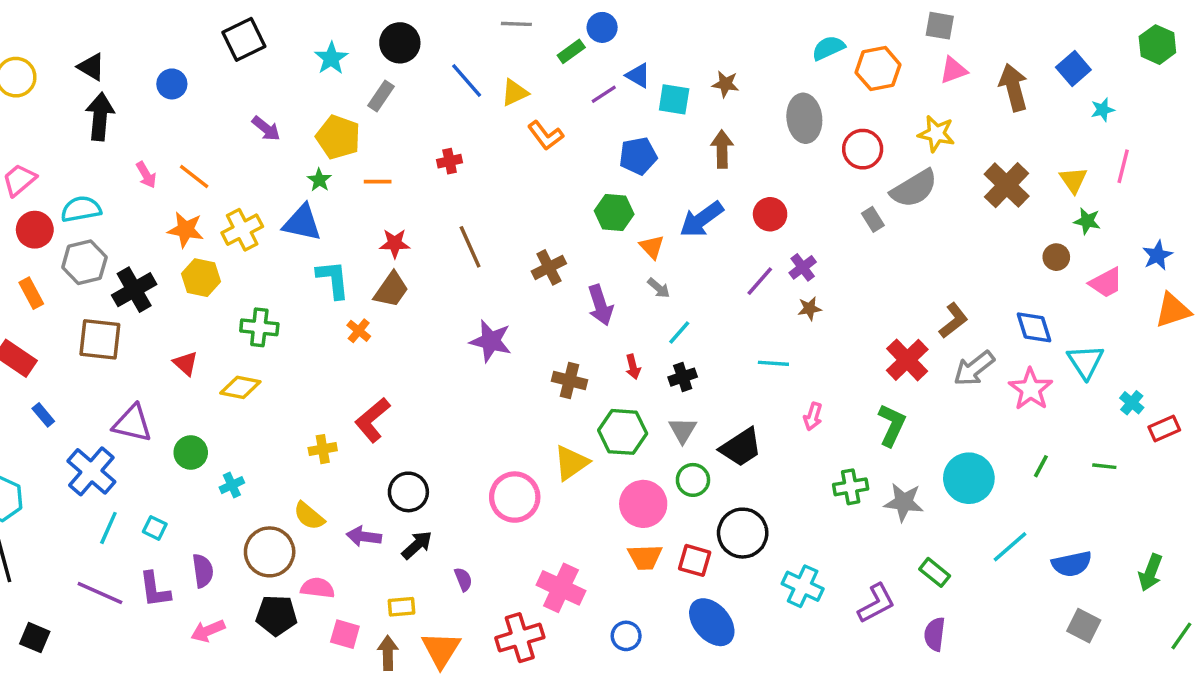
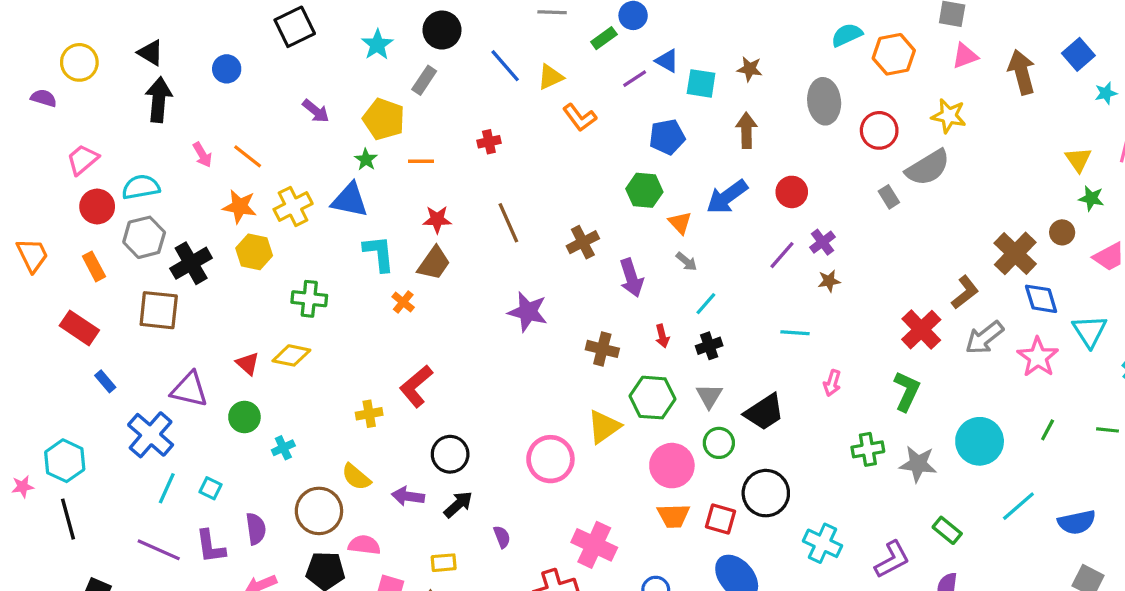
brown cross: (1007, 185) -> (1015, 253), moved
red triangle: (186, 363) -> (248, 364), moved

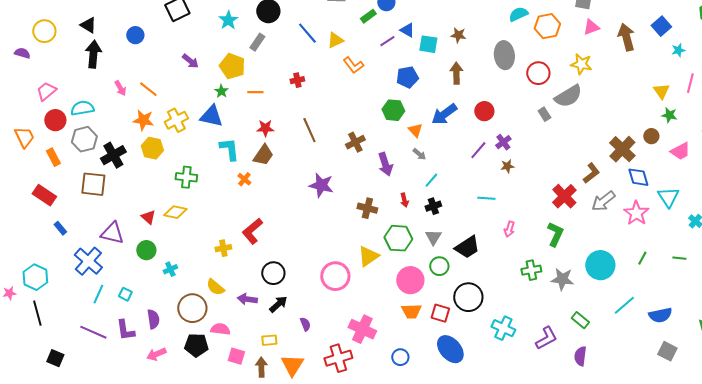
orange trapezoid: (32, 255) -> (24, 137), moved

